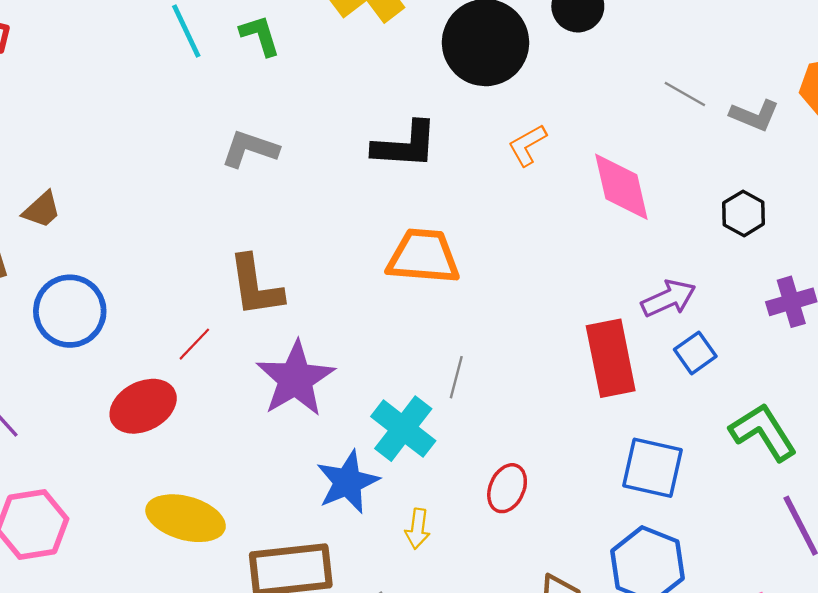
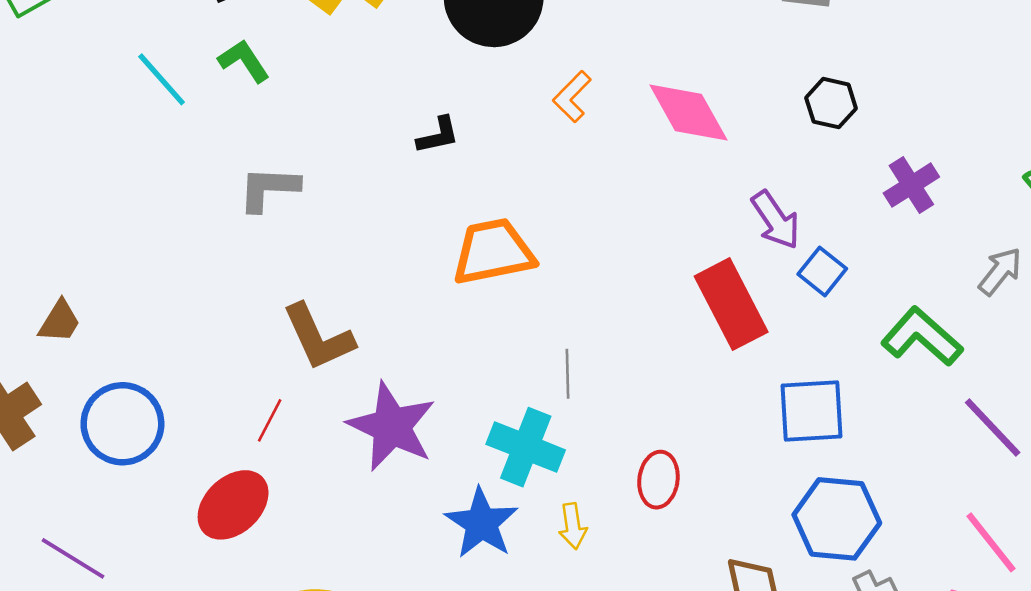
black L-shape: (405, 145) -> (438, 135), size x0.6
purple arrow: (669, 298) -> (776, 220), turned 96
yellow arrow: (418, 529) -> (573, 526), moved

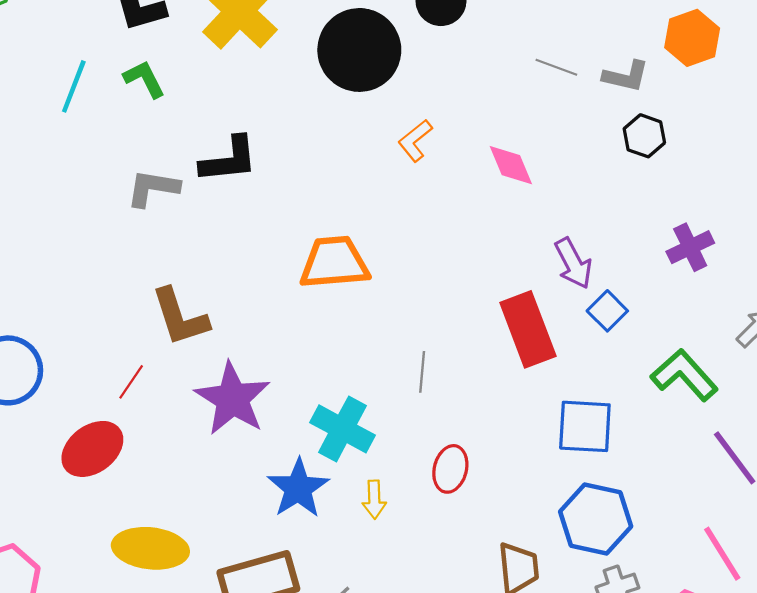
cyan line: (162, 79) -> (74, 86), turned 56
black hexagon: (831, 103) -> (644, 136), moved
pink diamond: (688, 113) -> (511, 165), size x0.7
black L-shape: (438, 135) -> (229, 160), moved, size x1.6
gray line: (568, 374) -> (422, 372), moved

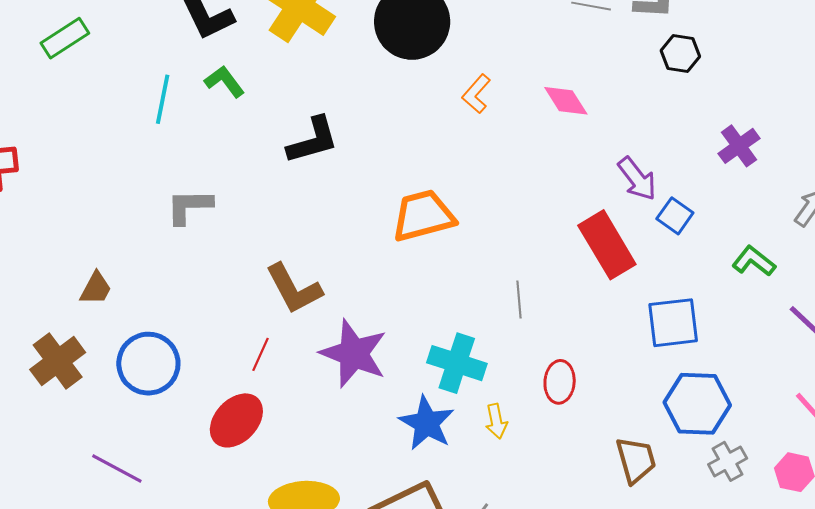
gray L-shape: (153, 188) -> (189, 206), moved
green L-shape: (684, 375) -> (754, 261), size x0.7

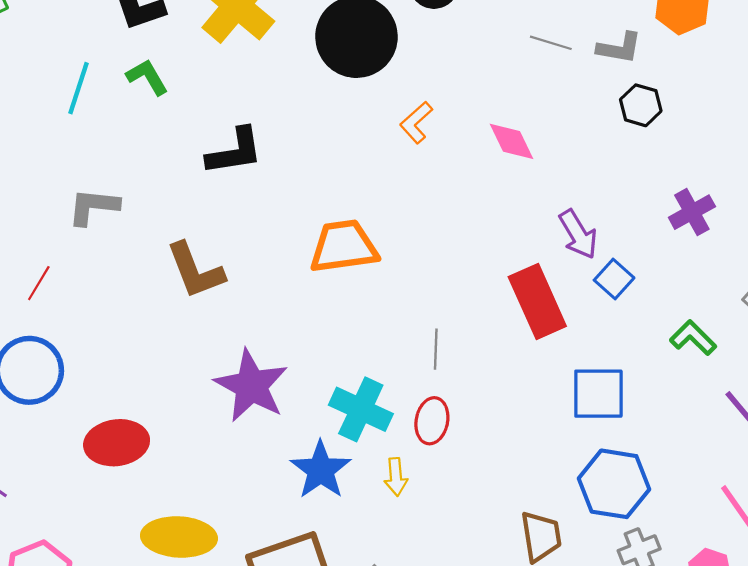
brown L-shape: (294, 289) -> (195, 271), moved
red line: (260, 354) -> (39, 283), moved
red ellipse: (560, 382) -> (432, 421), moved
red ellipse: (236, 420) -> (117, 443), turned 32

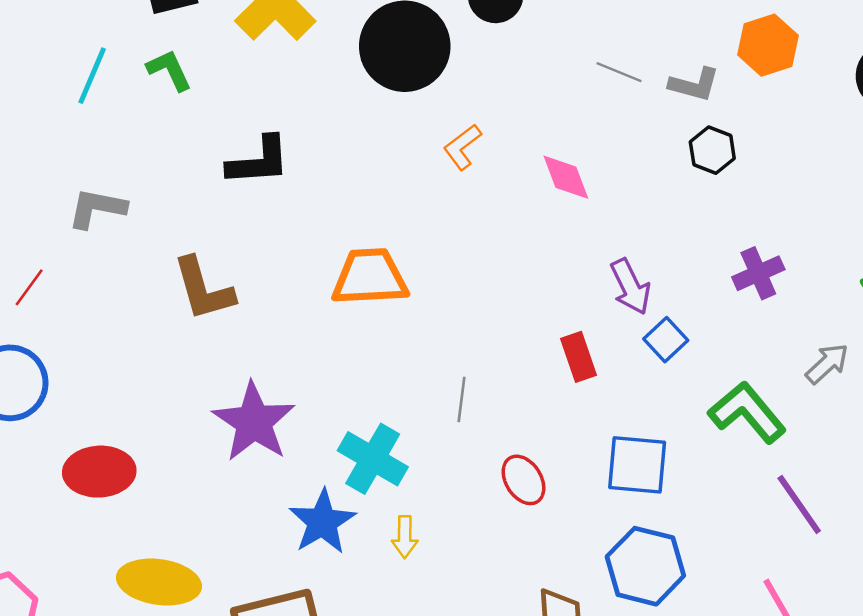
red rectangle: (537, 301) -> (579, 357), size x0.6
green L-shape: (693, 338) -> (747, 412), size x1.5
red ellipse: (432, 421) -> (523, 480), moved, turned -48

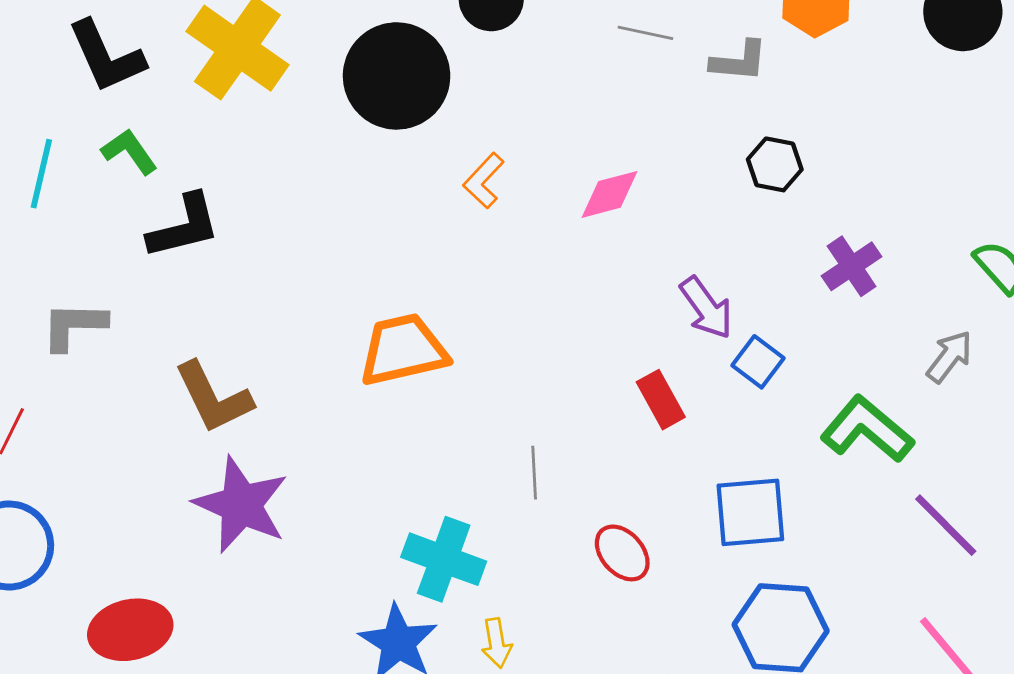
gray line: (619, 72) -> (645, 33), moved
black hexagon: (712, 150) -> (775, 164), moved
black L-shape: (259, 161) -> (184, 226), moved
pink diamond: (566, 177) -> (609, 194), turned -74
purple star: (254, 422) -> (241, 505), moved

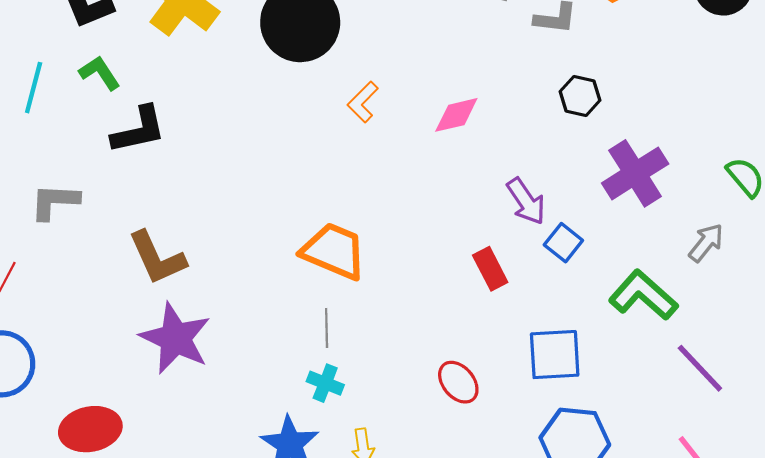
purple cross: (852, 266) -> (635, 173), size x1.5
orange trapezoid: (403, 350) -> (334, 251), moved, turned 34
gray line: (534, 473) -> (327, 328), moved
cyan cross: (444, 559) -> (325, 383), size x0.6

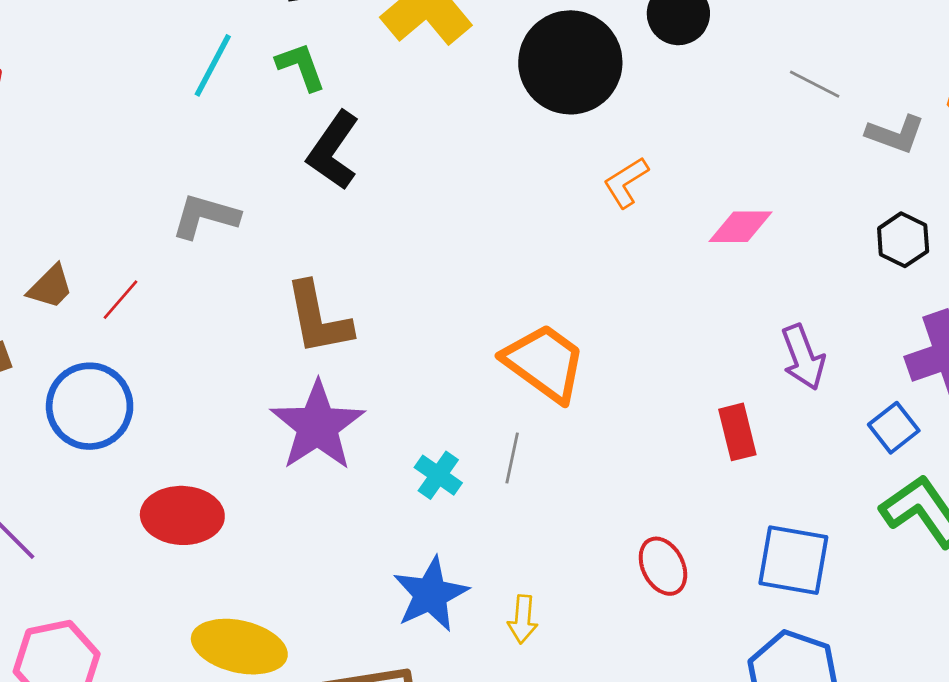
black L-shape: (139, 130) -> (333, 151), turned 124
blue square: (563, 243) -> (894, 428), moved
cyan cross: (325, 383) -> (438, 475), moved

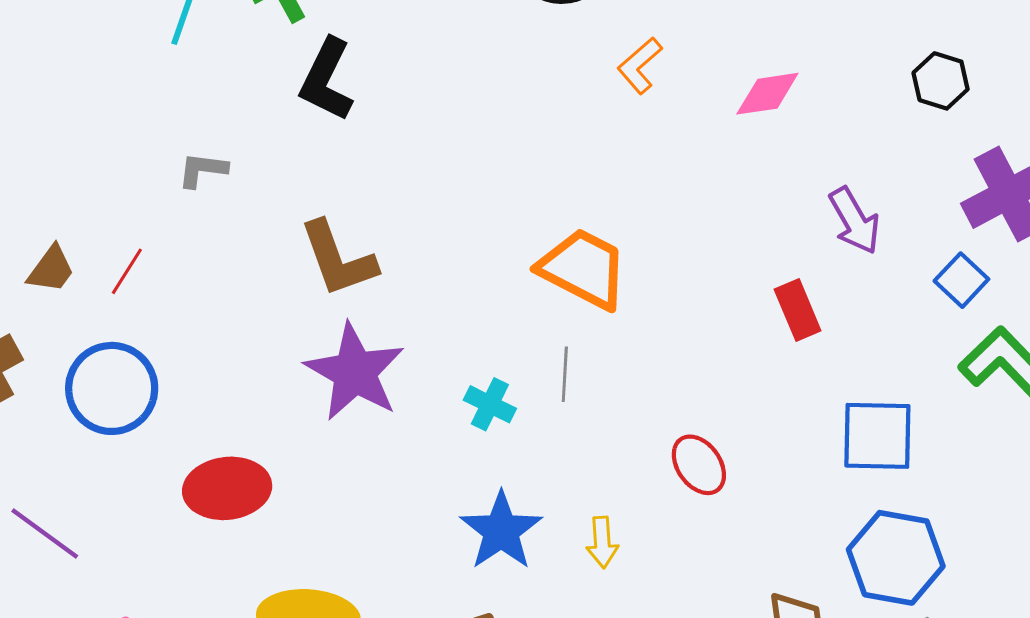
gray L-shape: (205, 216) -> (203, 170), size x0.7
red ellipse: (663, 566) -> (699, 465), moved

